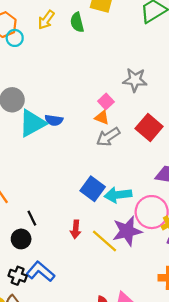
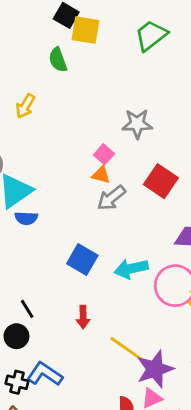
yellow arrow: (46, 20) -> (25, 106), moved
blue semicircle: (54, 120) -> (26, 218), moved
blue square: (93, 189) -> (82, 259), moved
purple star: (127, 231) -> (155, 369), moved
yellow line: (105, 241) -> (126, 349), moved

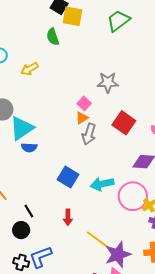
yellow arrow: (25, 106) -> (30, 69), turned 30
orange triangle: (101, 175) -> (82, 118), turned -48
gray arrow: (111, 198) -> (89, 134), turned -35
blue L-shape: (45, 374) -> (41, 257), turned -55

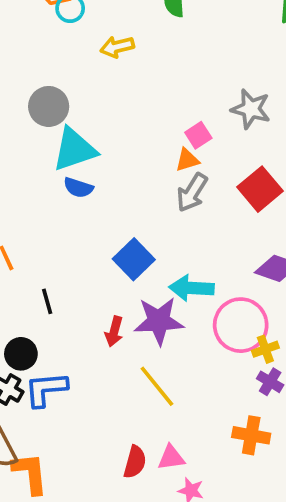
black circle: (21, 230) -> (21, 354), moved
purple star: (118, 254) -> (159, 321), moved

